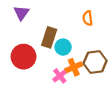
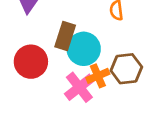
cyan circle: (63, 47) -> (84, 49), size x1.5
pink cross: (60, 76) -> (79, 87), size x1.5

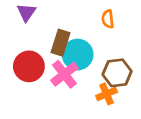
orange cross: (98, 76) -> (107, 94), moved
pink cross: (79, 87) -> (64, 74), moved

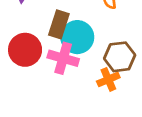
pink cross: (64, 74) -> (63, 58), turned -36

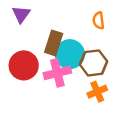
brown hexagon: (120, 57) -> (94, 63), moved
pink cross: (63, 58) -> (57, 73), turned -30

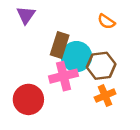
orange semicircle: (99, 20) -> (106, 22), turned -49
red circle: (24, 65) -> (28, 99), moved

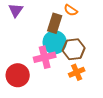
orange semicircle: (106, 22) -> (71, 10), moved
brown rectangle: (60, 45) -> (55, 23), moved

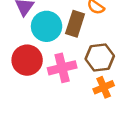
cyan circle: (55, 42) -> (47, 26), moved
red circle: (18, 75) -> (27, 60), moved

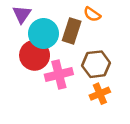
red circle: (27, 60) -> (35, 55), moved

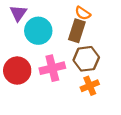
brown rectangle: (72, 31) -> (77, 31), moved
red circle: (35, 55) -> (17, 71), moved

